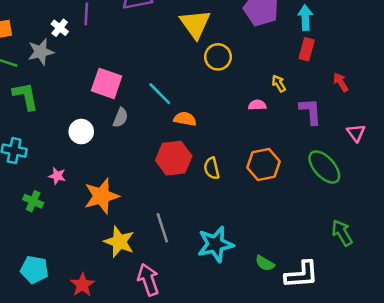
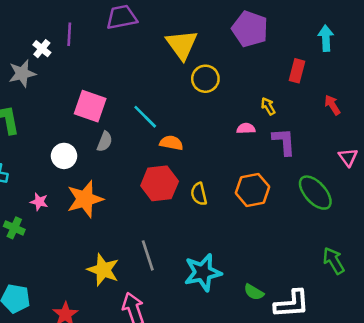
cyan arrow: (305, 18) -> (326, 38), moved
purple L-shape: (310, 111) -> (284, 142), moved
orange star: (101, 196) -> (85, 199), moved

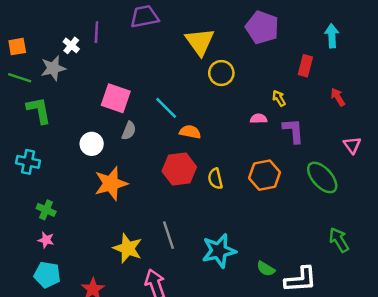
pink star: (39, 202) -> (46, 240), moved

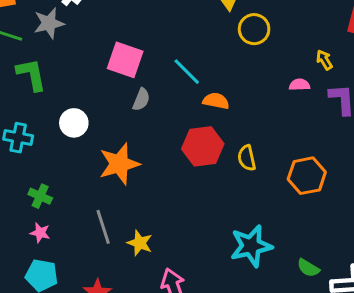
white circle: (92, 144) -> (74, 123), moved
orange hexagon: (265, 175) -> (307, 176), moved
gray line: (168, 235) -> (103, 227), moved
yellow star: (128, 248) -> (140, 243), size x0.7

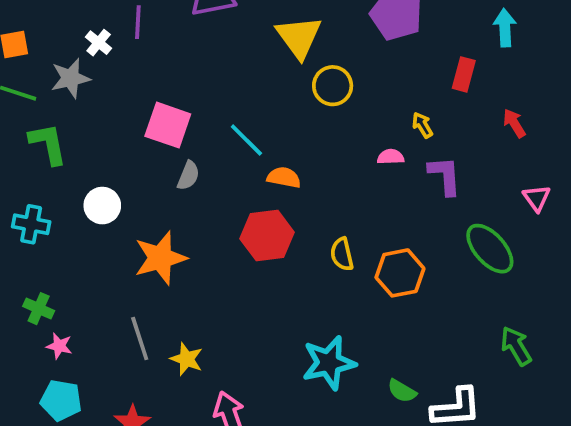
yellow semicircle: (247, 158) -> (342, 254), moved
green cross: (40, 196) -> (39, 309), moved

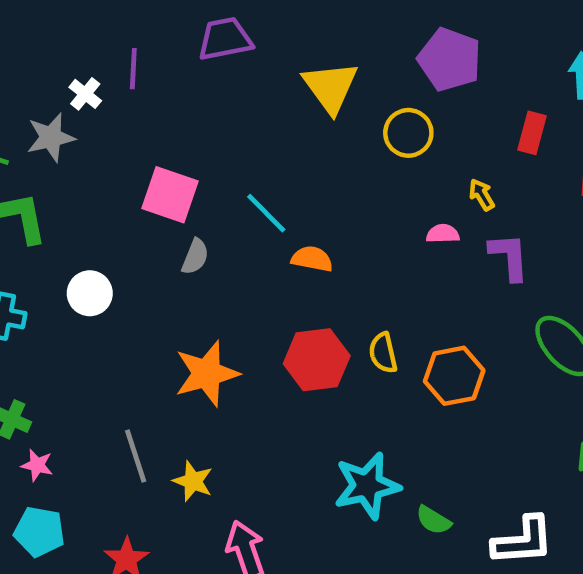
yellow circle: (333, 86) -> (408, 133), moved
red hexagon: (267, 235) -> (317, 360), moved
orange star: (160, 258) -> (207, 373), moved
green semicircle: (402, 391) -> (434, 520), moved

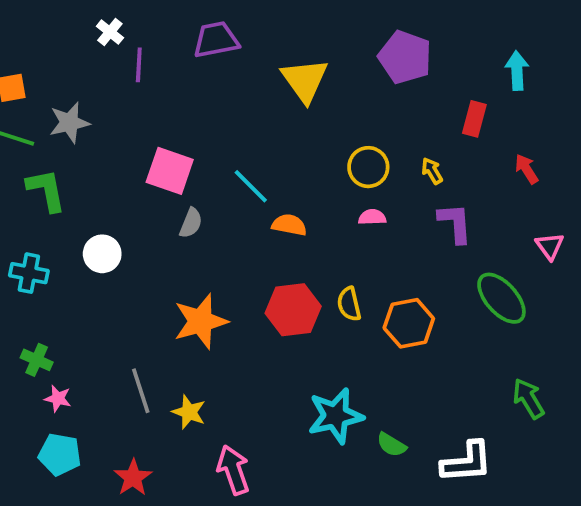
white cross: (85, 94) -> (110, 32), moved
yellow circle: (408, 133) -> (368, 167), moved
pink semicircle: (443, 234) -> (372, 217), moved

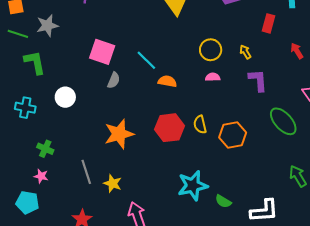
green cross: (37, 360) -> (45, 149), moved
cyan pentagon: (60, 454) -> (27, 202), moved

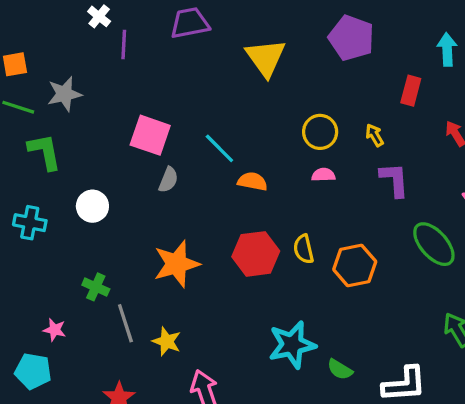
green cross: (45, 149) -> (96, 287), moved

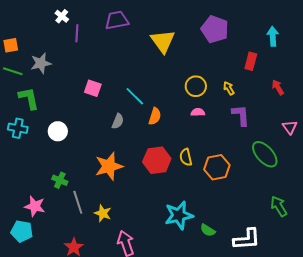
pink square: (150, 135) -> (93, 88), size x0.7
gray semicircle: (168, 180) -> (118, 121), moved
orange semicircle: (252, 181) -> (155, 116), turned 96
cyan cross: (30, 223) -> (18, 128), moved
pink star: (55, 330) -> (35, 206), size x1.5

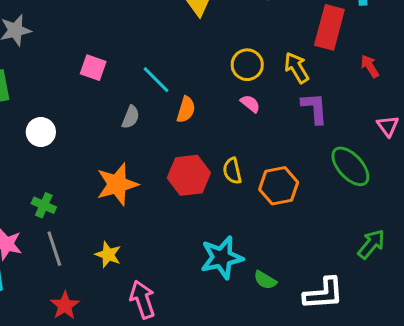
red rectangle: (251, 61) -> (329, 27), size x1.6
yellow arrow: (229, 88) -> (297, 68), size x1.5
pink semicircle: (198, 112) -> (250, 104), turned 40
gray line: (78, 202) -> (54, 249), moved
green arrow: (279, 206) -> (371, 244), turned 70

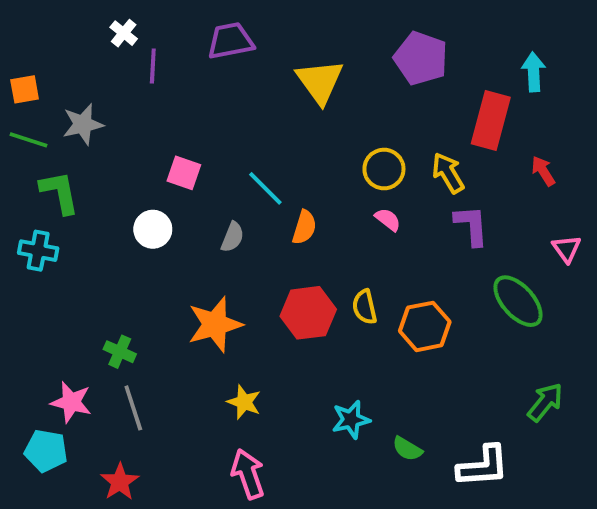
white circle: (41, 132) -> (153, 229), moved
yellow star: (108, 255) -> (244, 402), moved
cyan star: (222, 258) -> (351, 420), size x0.7
red star: (65, 305) -> (120, 482), moved

